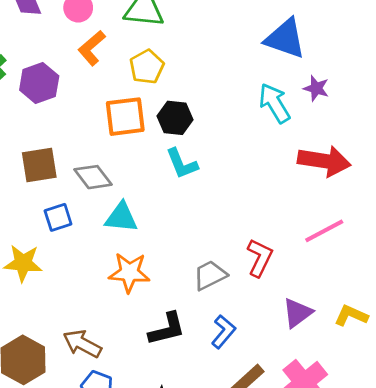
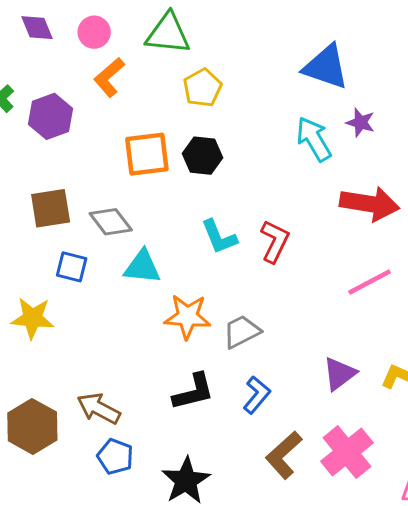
yellow pentagon: (147, 67) -> (203, 88), moved
cyan L-shape: (182, 164) -> (219, 237), moved
blue square: (58, 217) -> (72, 267), turned 32
red L-shape: (260, 258) -> (275, 241), moved
orange star: (129, 272) -> (187, 317), moved

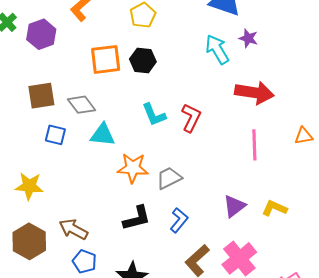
pink line: (370, 282) -> (254, 145), turned -64
yellow star: (32, 318) -> (29, 186), moved

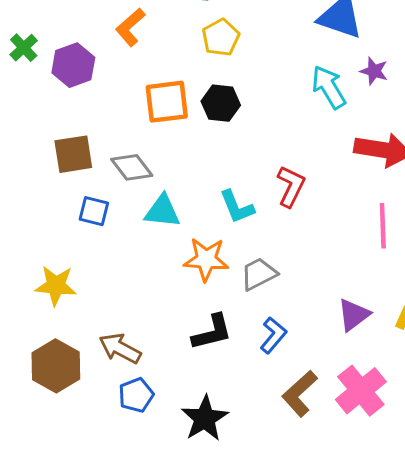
cyan L-shape: (154, 115) -> (237, 207), moved
blue pentagon: (85, 261) -> (136, 395), turned 30

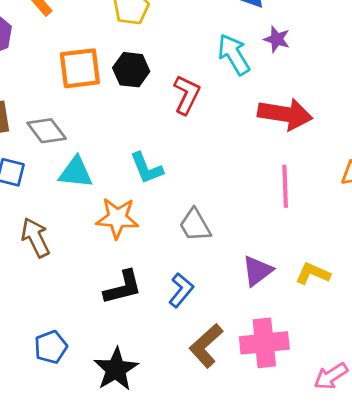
red L-shape: (291, 186) -> (187, 95), moved
gray trapezoid: (259, 274) -> (195, 225), moved, turned -93
brown arrow: (120, 348) -> (35, 237), moved, turned 36
pink cross: (361, 391) -> (264, 343), turned 33

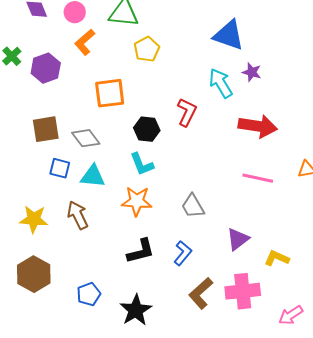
black hexagon: (131, 70) -> (147, 129), moved
cyan L-shape: (146, 168) -> (142, 164), moved
cyan triangle: (76, 172) -> (93, 176), moved
pink line: (285, 186) -> (258, 178), turned -76
yellow L-shape: (313, 274) -> (277, 258), moved

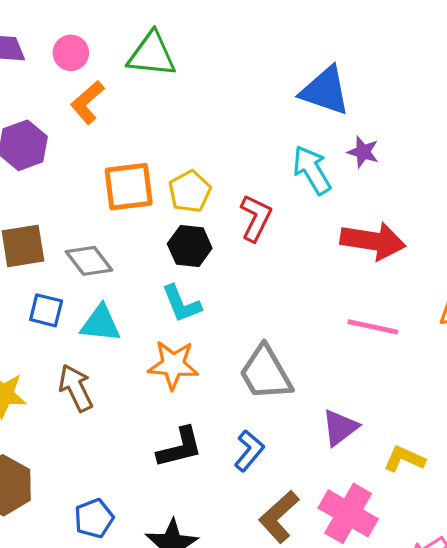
yellow pentagon: (147, 49) -> (190, 191), moved
gray trapezoid: (193, 206) -> (266, 373), size x1.4
pink cross: (243, 291) -> (348, 513), turned 36

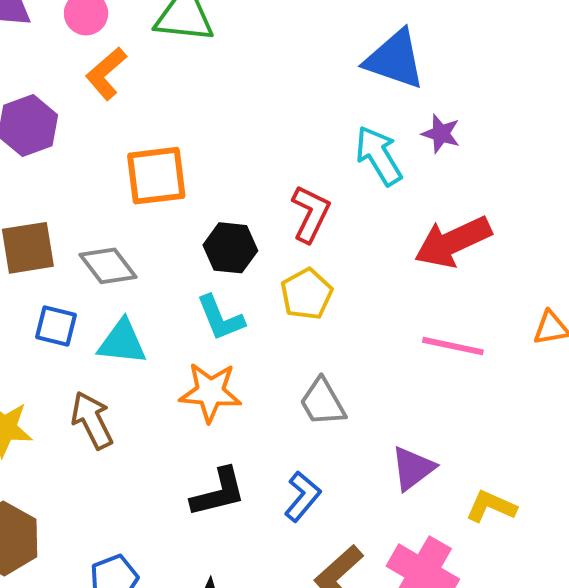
yellow pentagon: (190, 191) -> (307, 294), moved
red arrow: (373, 241) -> (453, 242), turned 146
gray trapezoid: (266, 373) -> (323, 402), size x0.7

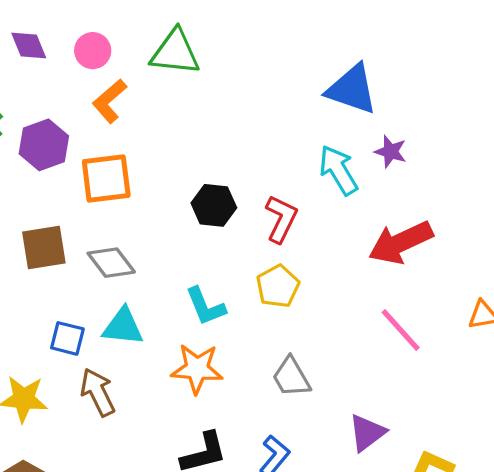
orange square: (156, 176) -> (106, 179), moved
black hexagon: (230, 248) -> (214, 205), moved
blue square: (56, 326) -> (67, 338), moved
pink line: (453, 346) -> (401, 330), turned 36

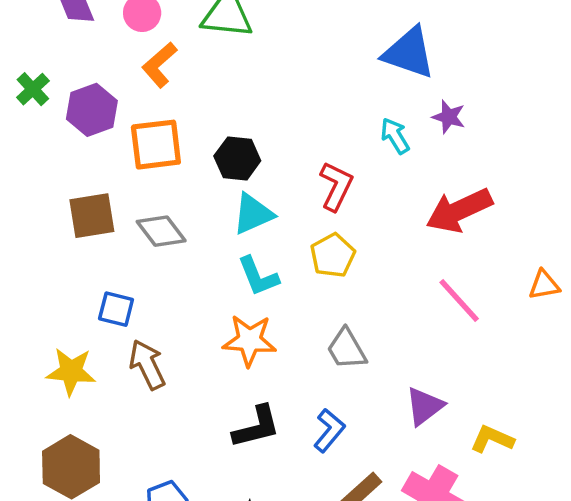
cyan arrow: (338, 170) -> (395, 136), size x0.7
black hexagon: (214, 205) -> (237, 158), moved
cyan triangle: (123, 327) -> (253, 214), moved, turned -30

